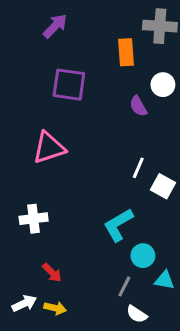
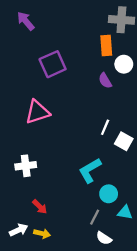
purple arrow: (55, 26) -> (26, 21), moved, turned -84
orange rectangle: (126, 52) -> (106, 46), moved
purple square: (69, 85) -> (53, 64), turned -32

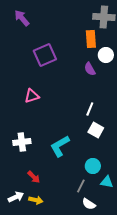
pink triangle: (37, 112) -> (32, 96), size x0.7
white square: (124, 141) -> (96, 130), moved
cyan L-shape: (90, 170) -> (60, 146), moved

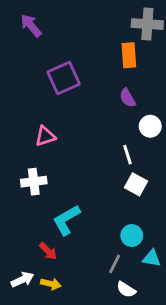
white circle: (106, 55) -> (150, 126), moved
white line: (90, 109) -> (127, 155), turned -40
white cross: (22, 142) -> (34, 182), moved
cyan L-shape: (60, 146) -> (66, 220), moved

